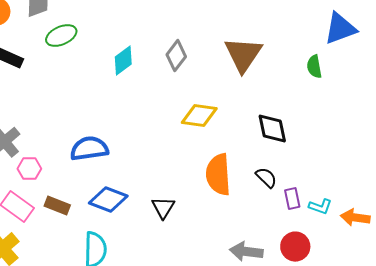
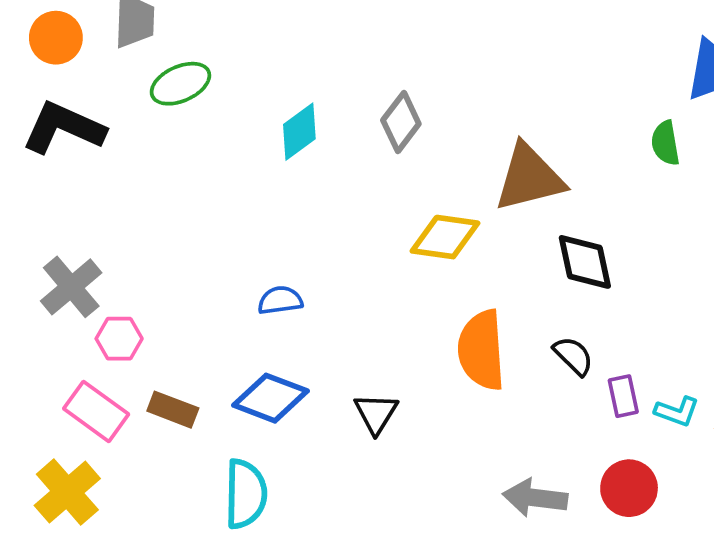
brown triangle: (243, 55) -> (529, 178), moved, turned 42
blue semicircle: (89, 149) -> (280, 300), moved, size x0.6

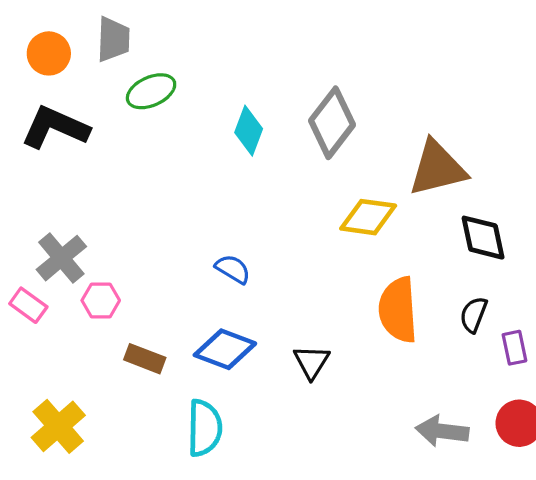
gray diamond: (401, 122) -> (332, 123), size x1.4
cyan diamond: (299, 132) -> (249, 131), turned -33
blue semicircle: (280, 300) -> (233, 269), turned 39
black semicircle: (573, 356) -> (474, 315), turned -114
pink rectangle: (96, 411) -> (28, 305), moved, size x0.7

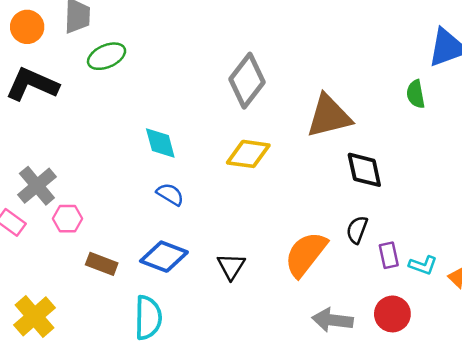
cyan diamond: (249, 131) -> (160, 143), moved, turned -36
yellow diamond: (368, 217) -> (248, 154), moved
orange semicircle: (398, 310) -> (306, 254), moved, turned 42

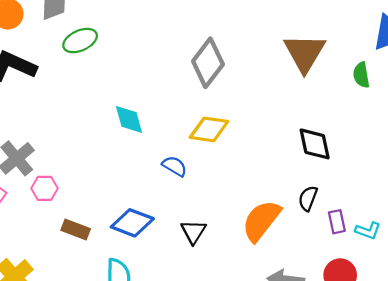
brown triangle: (329, 116) -> (305, 53), moved, turned -45
blue semicircle: (170, 194) -> (175, 166), moved

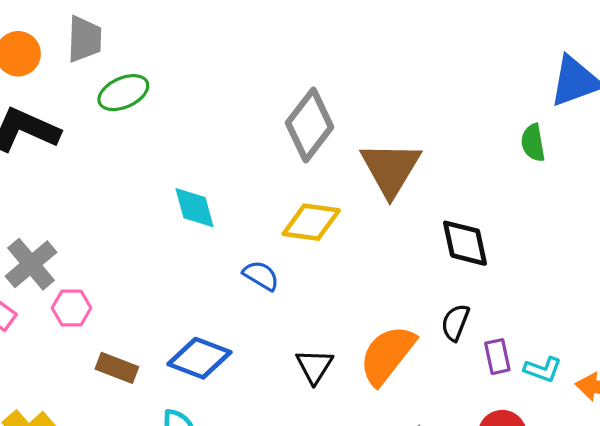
brown triangle: (305, 53) -> (391, 169), moved
black triangle: (193, 232) -> (314, 366), moved

